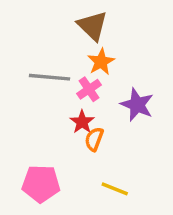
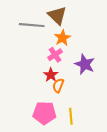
gray line: (49, 77) -> (32, 25), moved
pink pentagon: (41, 184) -> (44, 113), moved
yellow line: (115, 189) -> (71, 116), turned 63

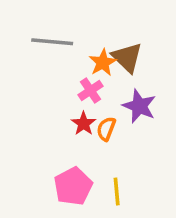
brown triangle: (57, 16) -> (127, 57), moved
orange semicircle: (58, 85) -> (106, 129), moved
pink pentagon: (44, 113) -> (73, 186), turned -30

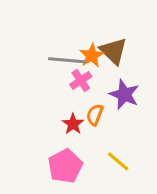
gray line: (52, 42) -> (67, 60), moved
red star: (84, 124) -> (73, 124), moved
yellow line: (117, 192) -> (118, 161), moved, turned -45

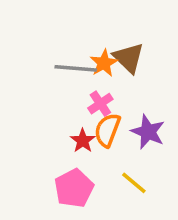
pink cross: (81, 80) -> (100, 104), moved
purple star: (124, 94) -> (148, 132), moved
orange semicircle: (95, 115) -> (107, 130), size x1.4

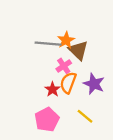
brown triangle: (129, 58) -> (78, 50), moved

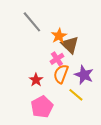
gray line: (48, 44) -> (32, 22), moved, turned 45
red star: (53, 89) -> (36, 80), moved
yellow line: (85, 116) -> (76, 95), moved

